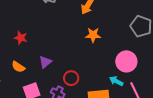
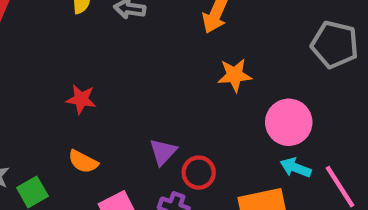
pink circle: (126, 61) -> (289, 122), moved
purple triangle: (45, 62) -> (163, 152), moved

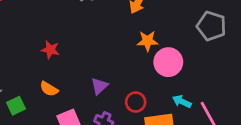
pink circle: (289, 122) -> (168, 62), moved
red circle: (199, 173) -> (136, 102), moved

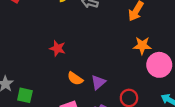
orange semicircle: (49, 89) -> (75, 79), moved
green square: (16, 106) -> (25, 95), turned 35

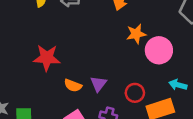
red star: (57, 48) -> (47, 58), size x1.5

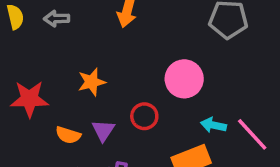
orange star: (136, 34) -> (92, 82), moved
red circle: (135, 93) -> (144, 116), moved

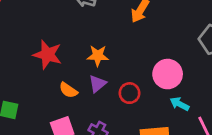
cyan arrow: (213, 125) -> (180, 104), moved
purple triangle: (103, 130) -> (97, 84), moved

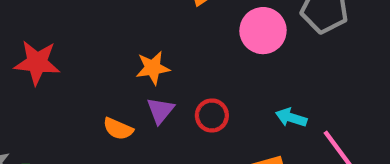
red star: (47, 55) -> (37, 63), moved
pink circle: (168, 74) -> (263, 31), moved

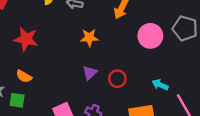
orange star: (153, 68) -> (89, 38), moved
orange semicircle: (118, 129) -> (24, 76), moved

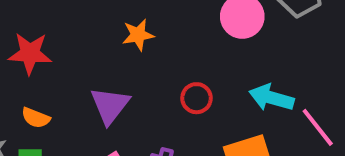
purple triangle: (90, 73) -> (110, 105), moved, size x1.5
cyan arrow: (160, 85) -> (271, 98), size x1.5

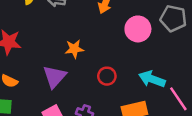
orange star: (138, 35) -> (74, 49), moved

